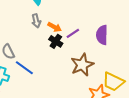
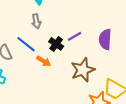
orange arrow: (55, 27) -> (44, 61), moved
blue line: (24, 68) -> (26, 44), moved

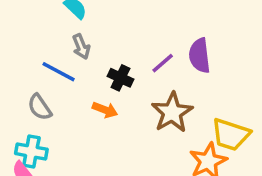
purple line: (75, 36) -> (163, 63), moved
blue line: (26, 44) -> (59, 72), moved

